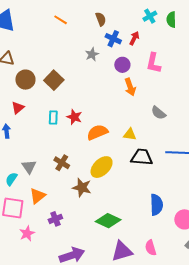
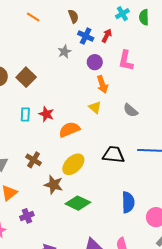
yellow triangle: (130, 134) -> (95, 107), moved, turned 32
green diamond: (108, 221) -> (78, 203), moved

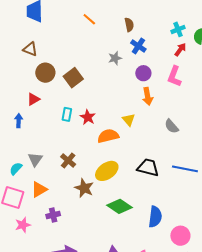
red arrow: (107, 36) -> (180, 50), moved
yellow triangle: (95, 107) -> (129, 120), moved
green diamond: (78, 203) -> (120, 206), moved

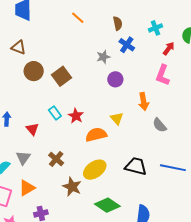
cyan cross: (178, 29) -> (155, 28), moved
purple circle: (143, 73) -> (115, 79), moved
orange arrow: (148, 96) -> (144, 101), moved
red triangle: (33, 99) -> (32, 129), moved, turned -40
cyan rectangle: (67, 114) -> (55, 113), turned -48

